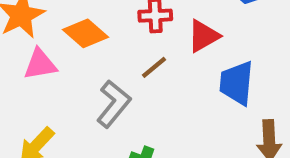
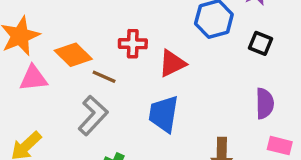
brown line: (154, 67) -> (104, 77), moved, turned 60
blue trapezoid: (237, 83) -> (164, 114), moved

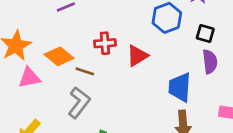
purple semicircle: (265, 103) -> (210, 62), moved
blue trapezoid: (164, 114) -> (180, 87), moved

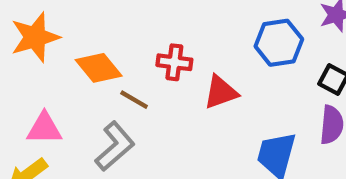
pink triangle: (29, 78) -> (44, 128), moved

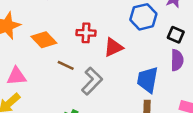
brown line: (134, 100) -> (66, 65), moved
gray L-shape: (115, 146) -> (92, 81), moved

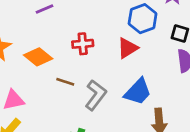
red triangle: (113, 47) -> (128, 48), moved
blue trapezoid: (148, 80) -> (138, 92), moved, turned -140

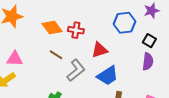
red triangle: (128, 48) -> (100, 50), moved
orange diamond: (38, 57) -> (52, 27), moved

